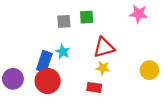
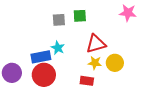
blue rectangle: (44, 61) -> (41, 57), turned 60
yellow circle: (149, 70) -> (115, 63), moved

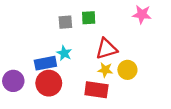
red rectangle: (87, 81) -> (96, 90), size x1.5

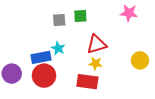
yellow circle: (127, 70) -> (140, 60), moved

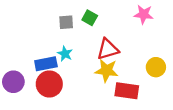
green square: (80, 16) -> (90, 18), turned 32
yellow star: (96, 63) -> (107, 71), size x1.5
red rectangle: (87, 82) -> (127, 91), moved

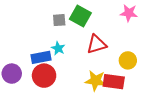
green square: (90, 18) -> (80, 16), size x1.5
yellow circle: (156, 67) -> (128, 60), moved
yellow star: (107, 71) -> (96, 81), moved

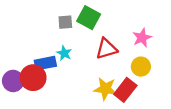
pink star: (129, 13) -> (142, 38), moved, turned -30
red circle: (44, 76) -> (33, 78), moved
red rectangle: (114, 82) -> (125, 90), turned -60

